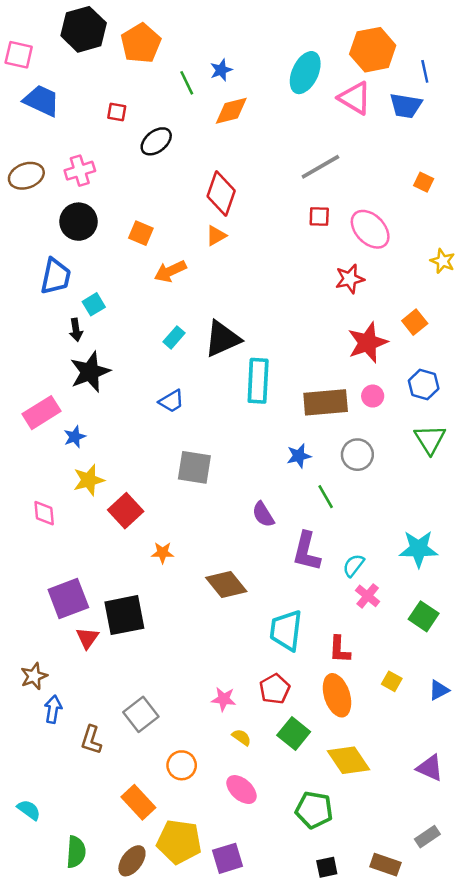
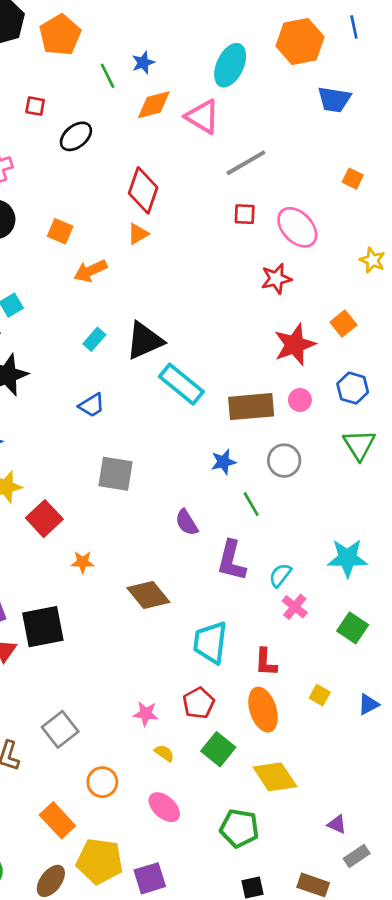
blue line: (425, 71) -> (354, 27), moved
pink triangle: (355, 98) -> (202, 117), moved
cyan rectangle: (258, 381) -> (181, 384), turned -54
purple triangle: (430, 768) -> (337, 824), moved, size x0.7

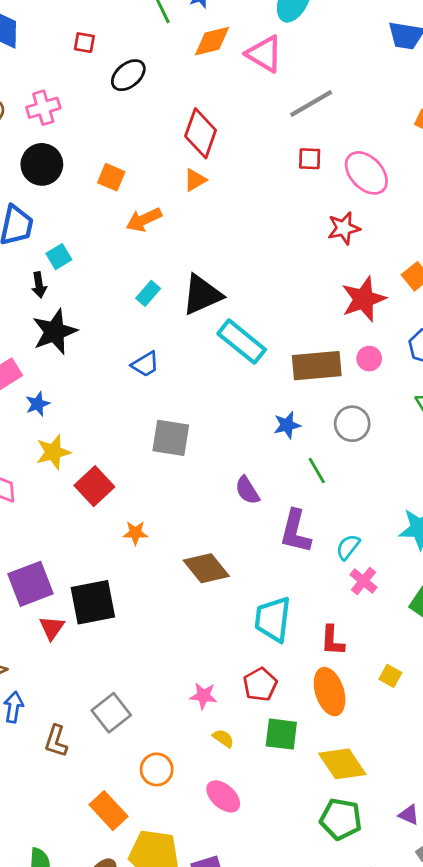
green square: (218, 749) -> (281, 734), turned -32
green pentagon: (239, 828) -> (341, 819), moved

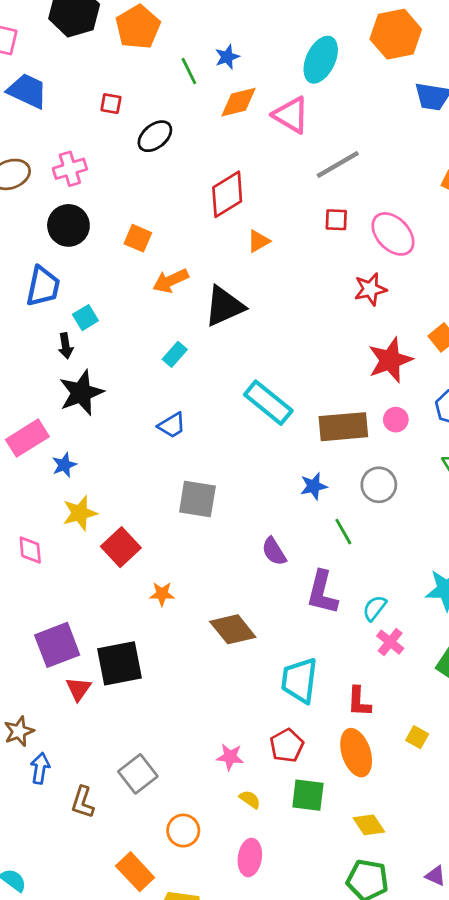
red diamond: (201, 133) -> (227, 194), turned 39
orange triangle: (195, 180) -> (258, 241), moved
black triangle: (202, 295) -> (224, 306), moved
yellow diamond: (342, 764) -> (369, 825), size x0.7
pink ellipse: (223, 796) -> (250, 857), turned 56

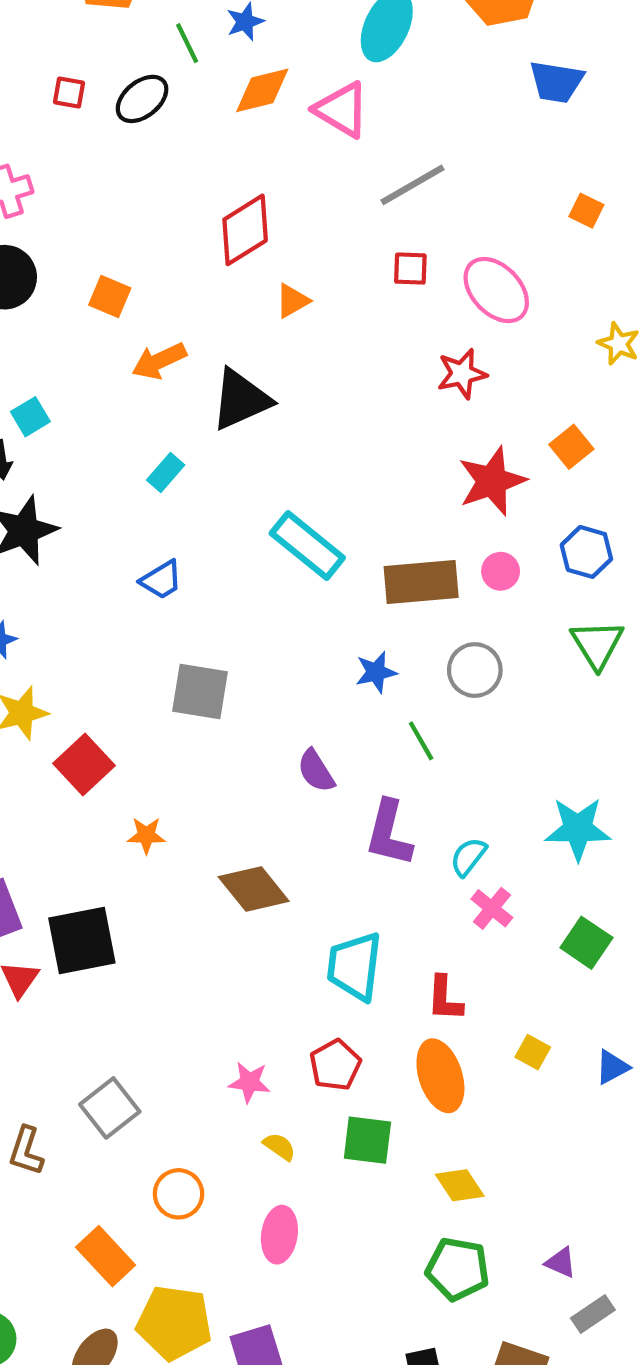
black ellipse: (155, 136) -> (142, 99), moved

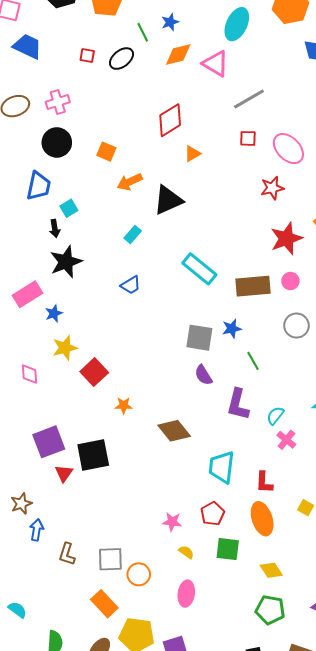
gray circle: (475, 670) -> (296, 326), moved
gray square: (200, 691) -> (199, 338), moved
gray square: (110, 1108) -> (110, 559), moved, turned 36

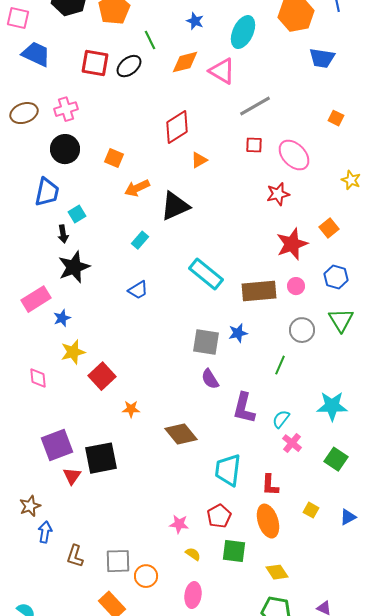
blue star: (170, 22) -> (195, 21), moved, turned -30
red square: (87, 55) -> (95, 63), size x1.8
green line: (253, 361) -> (280, 365), moved, turned 54

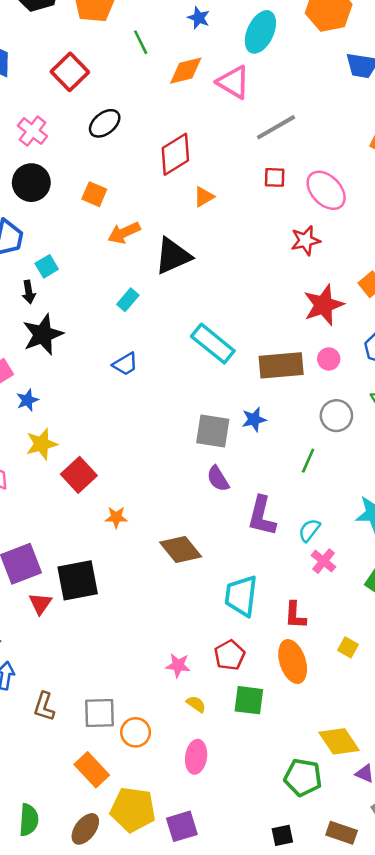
red square: (95, 63) -> (70, 72), turned 36
black ellipse: (129, 66) -> (105, 123), moved
pink cross: (66, 109) -> (33, 131), turned -35
yellow diamond: (277, 572) -> (339, 741), moved, size x1.4

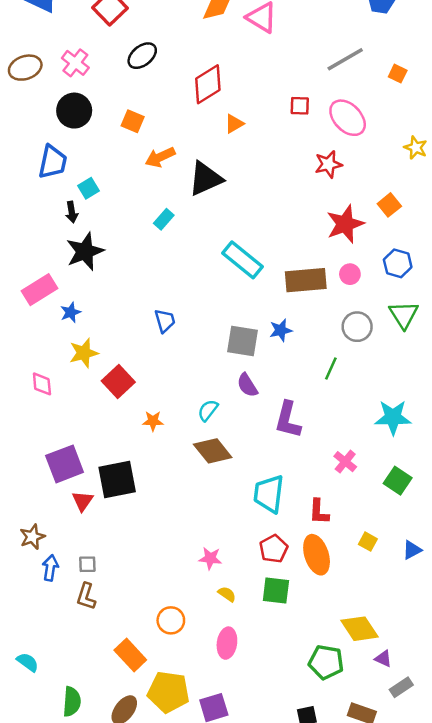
gray line: (276, 127) -> (345, 59), moved
blue trapezoid: (125, 364) -> (165, 321), moved, turned -75
cyan semicircle: (309, 530) -> (208, 410), moved
red pentagon: (230, 655) -> (274, 549), moved
gray square: (99, 713) -> (87, 564), moved, size x0.6

